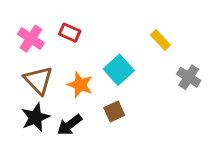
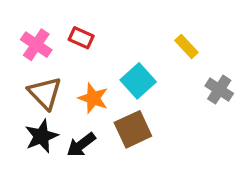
brown square: (114, 111) -> (133, 129), size x1.5

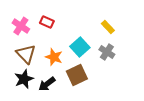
gray cross: (219, 90) -> (107, 52), moved

